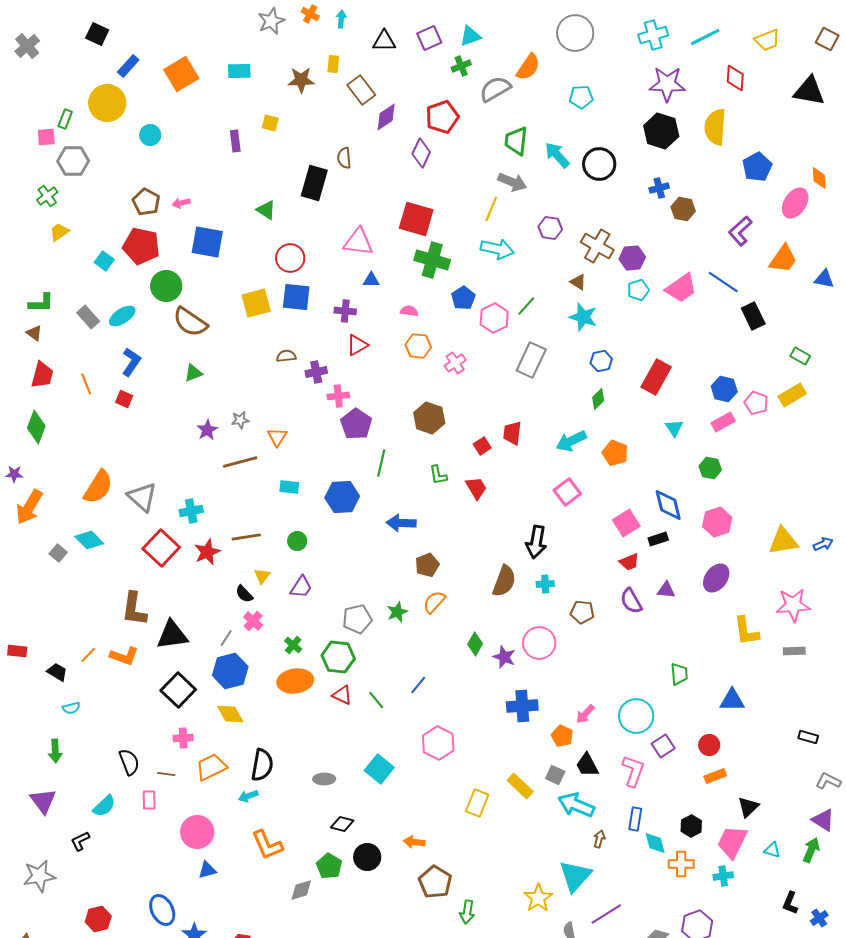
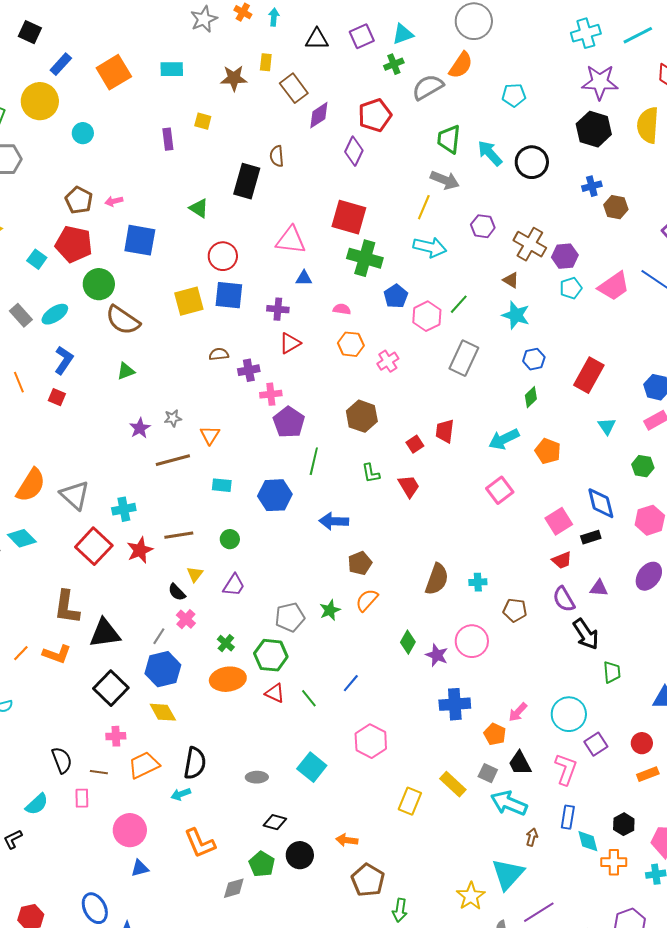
gray circle: (575, 33) -> (474, 21), moved
black arrow: (536, 542) -> (586, 634), moved, turned -44

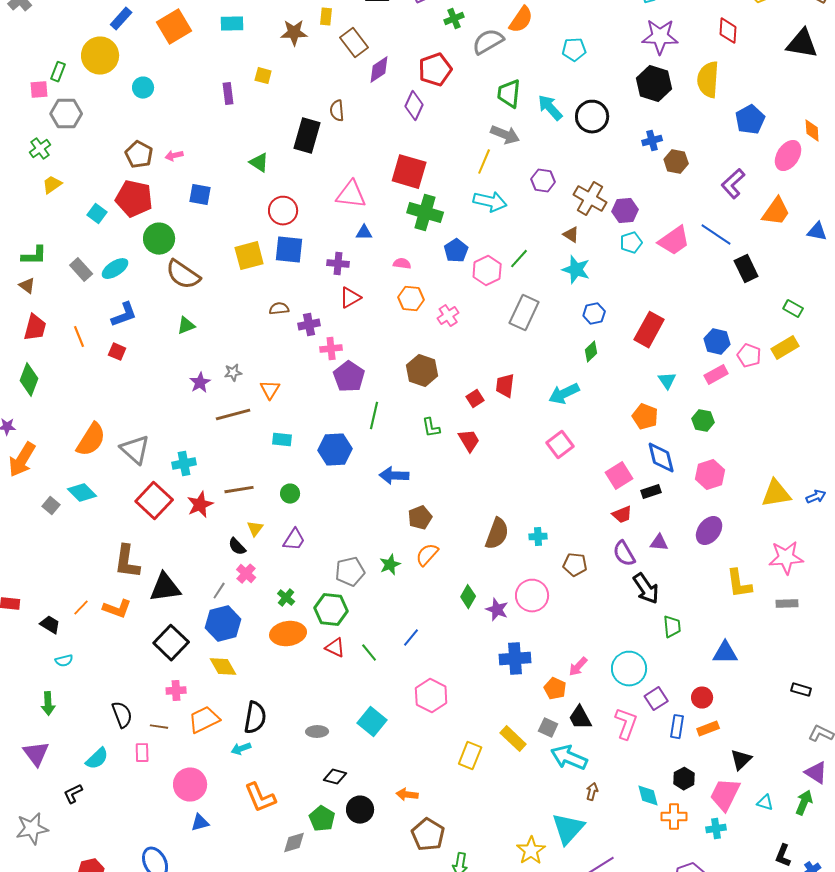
blue square: (140, 240) -> (200, 195), size x0.7
blue L-shape: (64, 360) -> (124, 315), turned 36
orange pentagon: (548, 451) -> (645, 417), moved
blue rectangle: (568, 817) -> (677, 727), moved

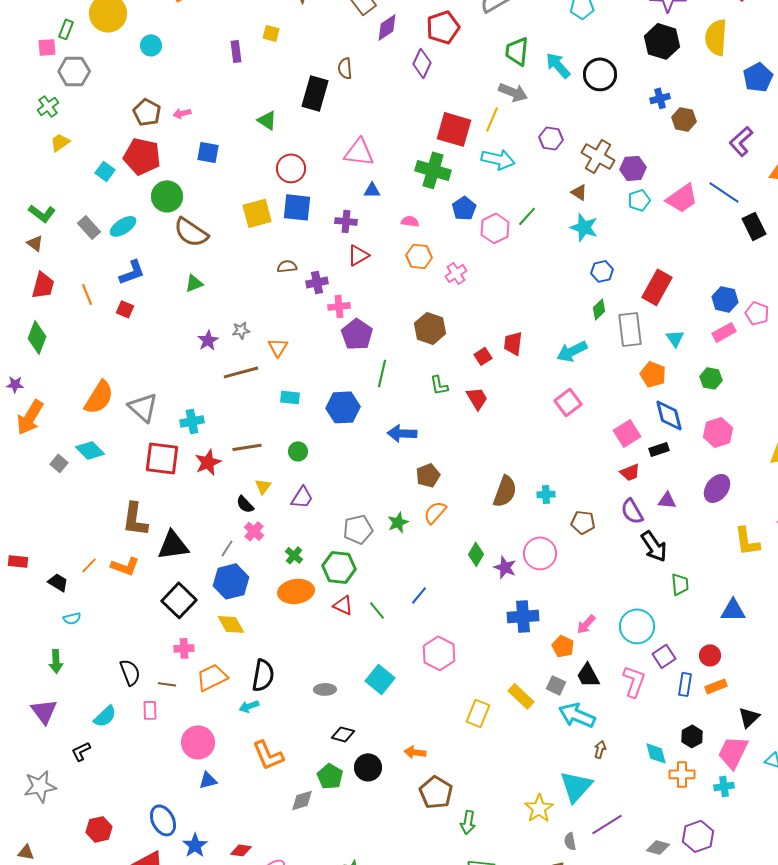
red square: (409, 172) -> (454, 129), moved
green L-shape: (34, 256) -> (42, 213), turned 36
gray rectangle: (524, 313) -> (630, 329), moved, turned -32
red square: (154, 501) -> (162, 458), turned -36

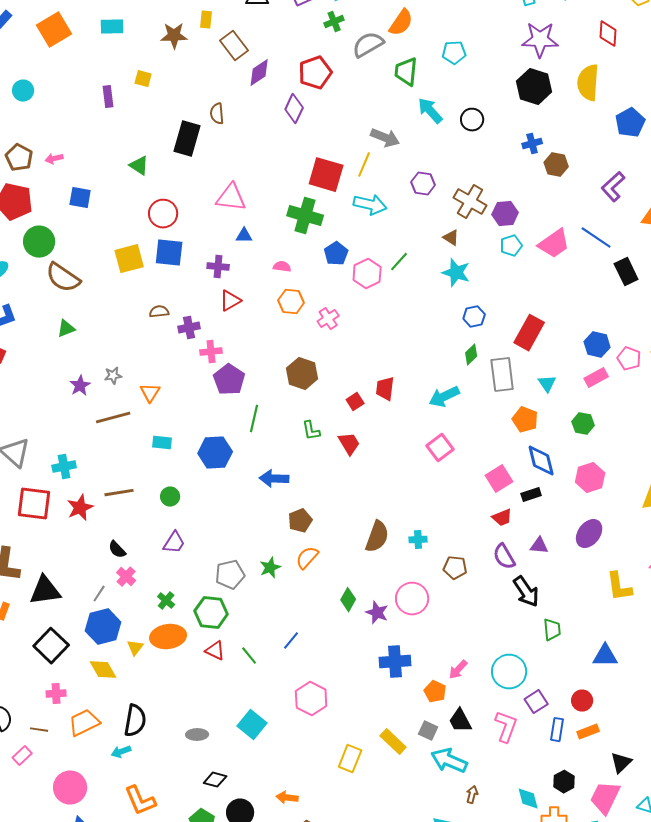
green trapezoid: (517, 51) -> (406, 72), moved
black circle: (600, 74) -> (472, 120), size x0.7
yellow triangle: (263, 486) -> (135, 648), moved
pink rectangle: (150, 710) -> (22, 756), turned 48

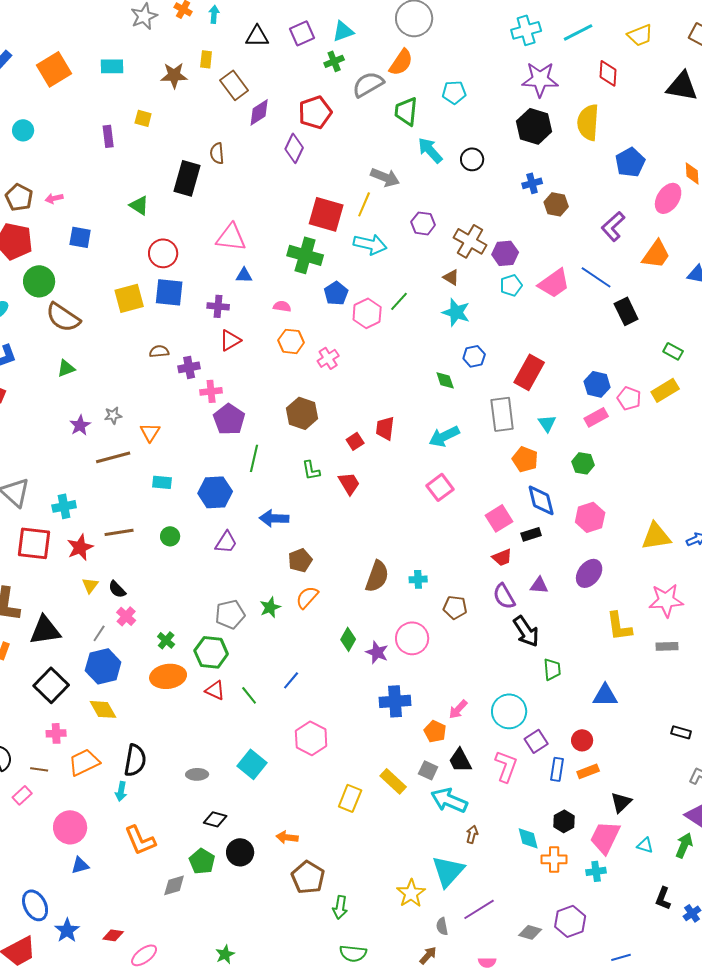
green diamond: (471, 355) -> (445, 380), moved, turned -65
purple trapezoid: (174, 543) -> (226, 542), moved
yellow triangle: (135, 648) -> (90, 585), moved
cyan arrow: (121, 752) -> (121, 791), turned -60

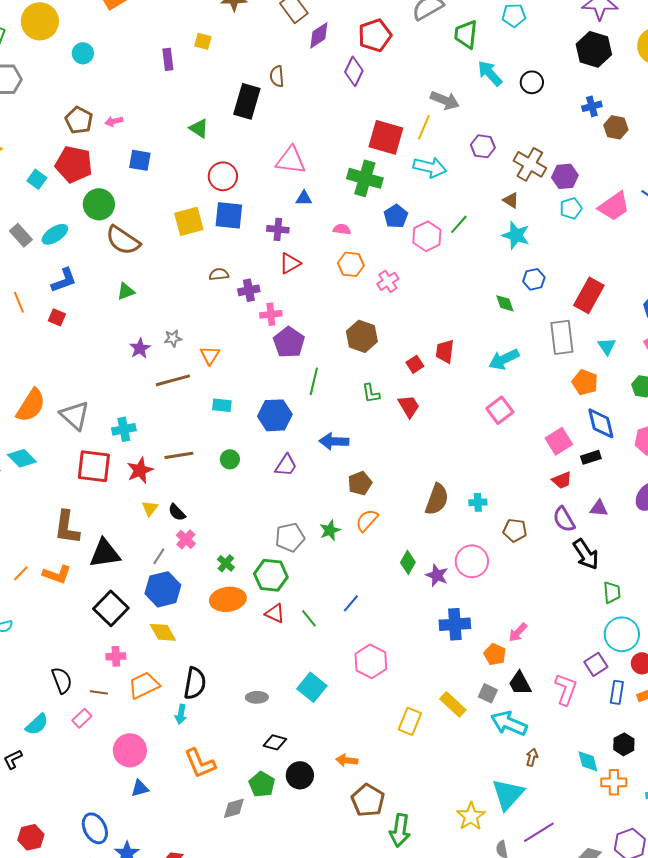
cyan circle: (509, 711) -> (622, 634), moved
green arrow: (340, 907) -> (400, 830), size x1.4

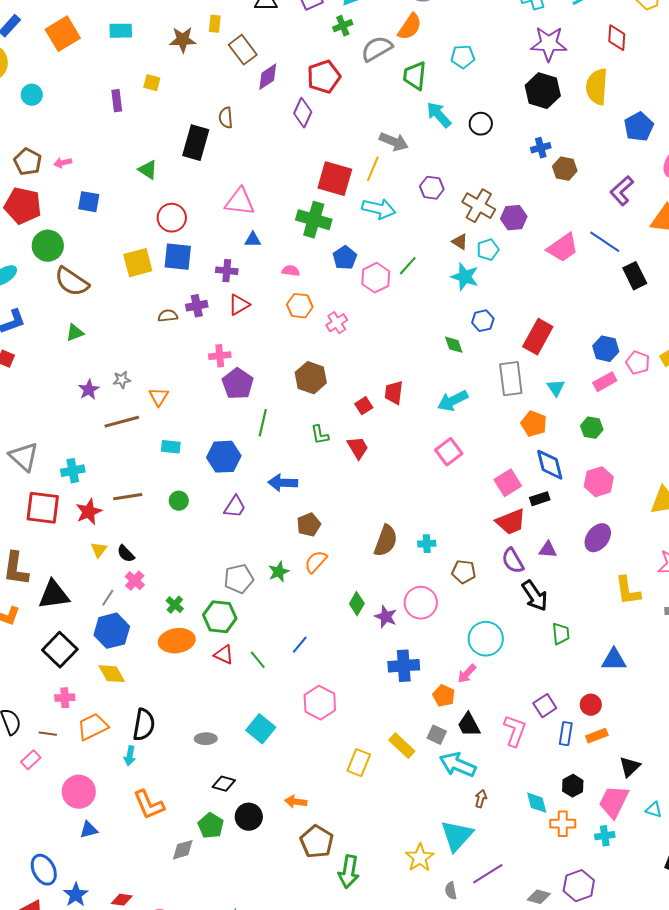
cyan pentagon: (571, 208) -> (488, 250), moved
purple cross: (249, 290) -> (197, 306), moved
red trapezoid: (562, 480) -> (511, 522), size x1.5
cyan circle: (622, 634) -> (486, 639), moved

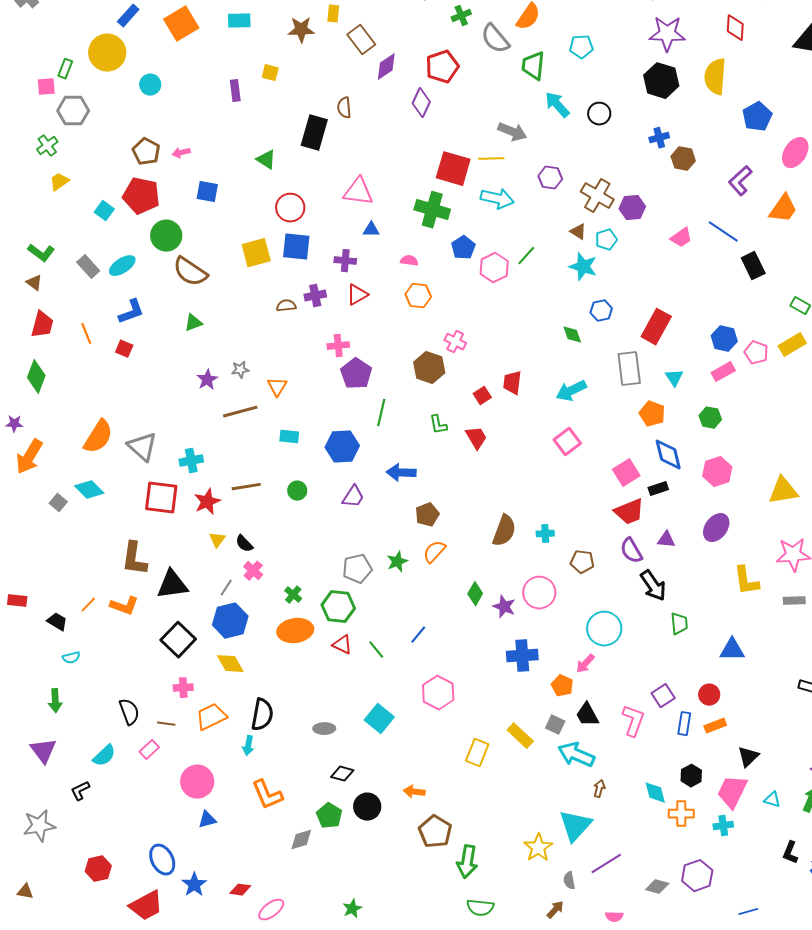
gray semicircle: (377, 49) -> (495, 39), turned -100
yellow line: (373, 169) -> (491, 159), turned 65
pink trapezoid: (563, 248) -> (681, 238), size x0.7
pink cross: (337, 323) -> (455, 342), moved, turned -30

